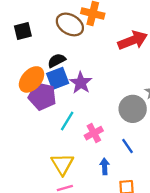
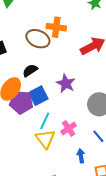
blue square: (58, 78) -> (38, 96), moved
purple star: (81, 83) -> (66, 83), moved
yellow triangle: (62, 164) -> (45, 139), moved

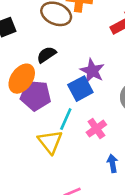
blue square: (38, 96) -> (80, 89), moved
yellow triangle: (45, 139) -> (50, 142), moved

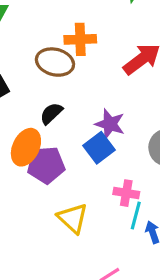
cyan line: (66, 119) -> (136, 215), moved
pink cross: (96, 129) -> (126, 193), turned -36

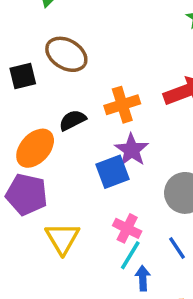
orange cross: (80, 39) -> (122, 105), moved, turned -32
brown ellipse: (55, 62) -> (66, 54), moved
purple pentagon: (46, 165) -> (27, 194), moved

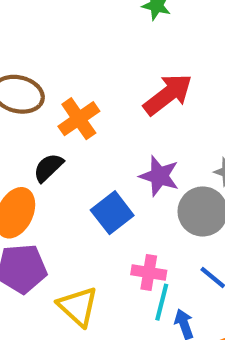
orange cross: (122, 105) -> (79, 119), moved
purple star: (132, 150) -> (159, 176), moved

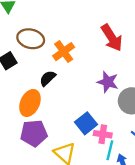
red arrow: (168, 95) -> (112, 38), turned 96
blue square: (112, 213) -> (86, 123), moved

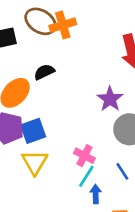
orange cross: (64, 52) -> (63, 25), moved
blue square: (86, 123) -> (33, 131), moved

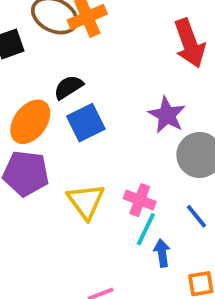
blue square: (33, 131) -> (86, 123), moved
yellow triangle: (35, 162) -> (86, 201), moved

